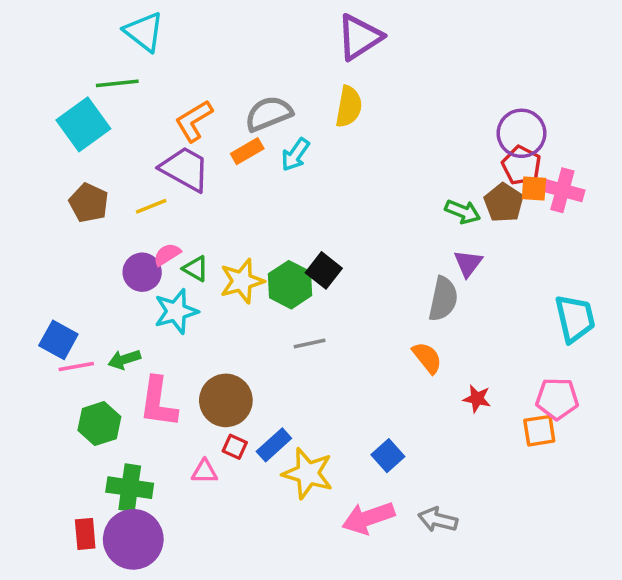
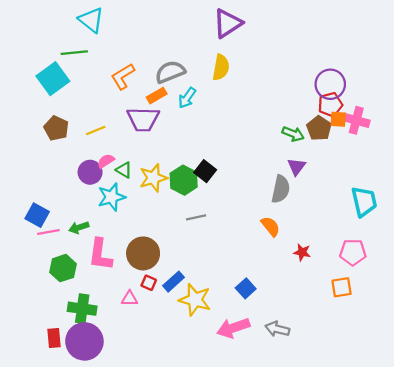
red pentagon: (521, 165) -> (330, 105), turned 30
purple trapezoid: (185, 169) -> (143, 119), moved, turned 152
orange square: (539, 431) -> (342, 287), moved

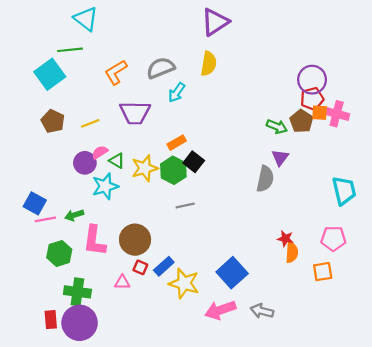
orange rectangle: (157, 96) -> (177, 143), moved
orange semicircle: (271, 226) -> (292, 252), moved, turned 42
blue square: (246, 288) -> (232, 273), size x1.6

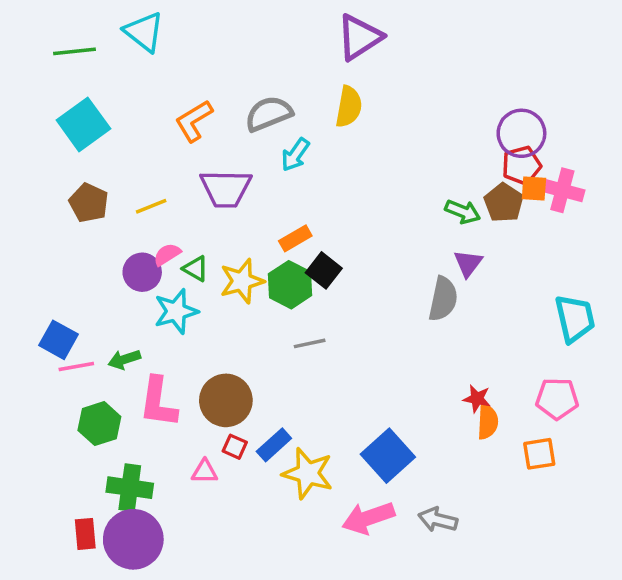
green line: (70, 50) -> (75, 51), moved

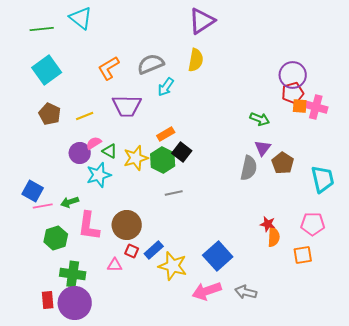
brown pentagon: (504, 203) -> (283, 163), moved

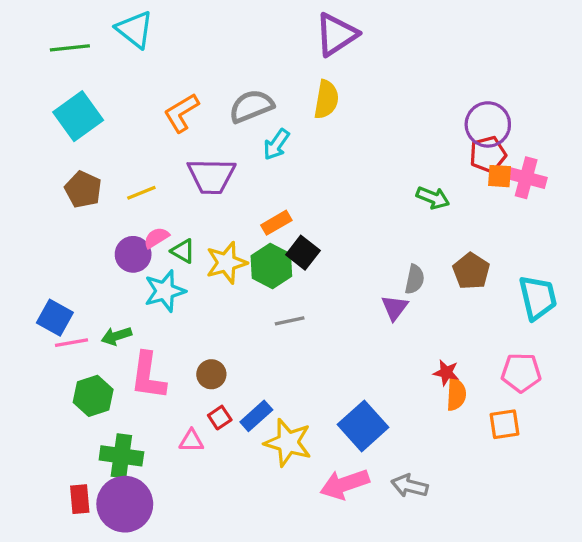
purple triangle: (263, 148) -> (395, 308), moved
gray semicircle: (249, 168) -> (415, 279), size x0.7
brown circle: (127, 225) -> (211, 374), size x0.6
red square: (132, 251) -> (220, 418), turned 32

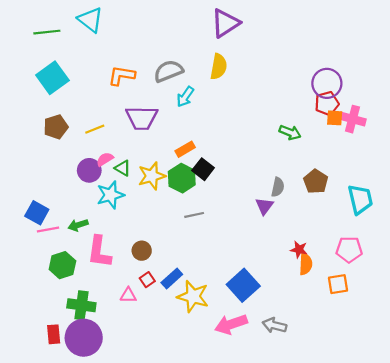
orange L-shape: (181, 113) -> (122, 76), turned 40
brown pentagon: (83, 189) -> (56, 127), turned 30

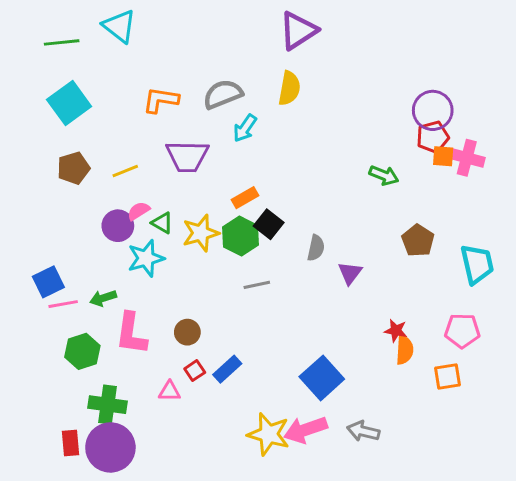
gray semicircle: (278, 187) -> (316, 248), moved
blue square: (37, 213) -> (48, 282), turned 35
yellow star: (193, 296) -> (269, 434), moved

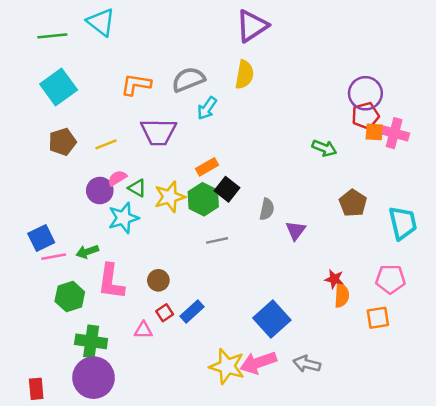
red rectangle: (71, 443) -> (36, 389), moved

